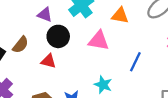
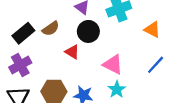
pink triangle: (99, 41) -> (113, 65), moved
blue line: (135, 62) -> (156, 65), moved

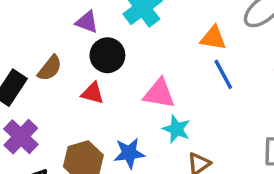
orange triangle: (152, 30) -> (213, 38), moved
blue line: (156, 65) -> (223, 74), turned -54

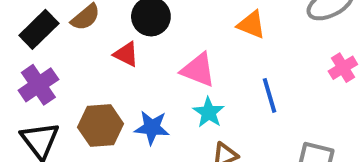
orange triangle: (213, 38) -> (251, 25), moved
blue line: (223, 74) -> (269, 95), moved

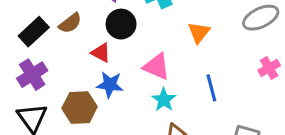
orange triangle: (251, 25) -> (199, 33), turned 45
blue star: (152, 128) -> (110, 85), moved

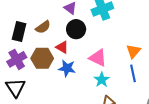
black rectangle: (34, 32) -> (19, 31), turned -36
orange triangle: (199, 33) -> (133, 51), moved
brown hexagon: (80, 108) -> (42, 58), moved

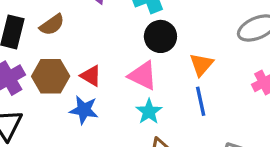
black circle: (76, 29) -> (160, 36), moved
red triangle: (62, 47) -> (91, 76), moved
blue star: (67, 68) -> (84, 110), moved

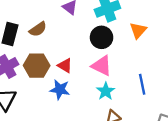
black circle: (160, 36) -> (102, 37), moved
orange triangle: (201, 65) -> (138, 30), moved

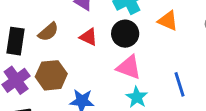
orange triangle: (138, 30) -> (168, 21), turned -42
red triangle: (65, 66) -> (89, 37), moved

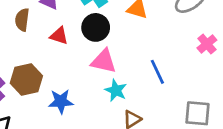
brown semicircle: (48, 32) -> (22, 20), moved, turned 145

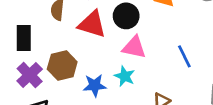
red triangle: (59, 36) -> (92, 24), size x1.6
cyan star: (116, 90) -> (125, 76), moved

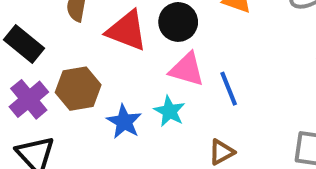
black rectangle: (24, 38) -> (24, 44), turned -55
blue line: (184, 56) -> (229, 89), moved
blue star: (95, 85) -> (124, 122), turned 30

